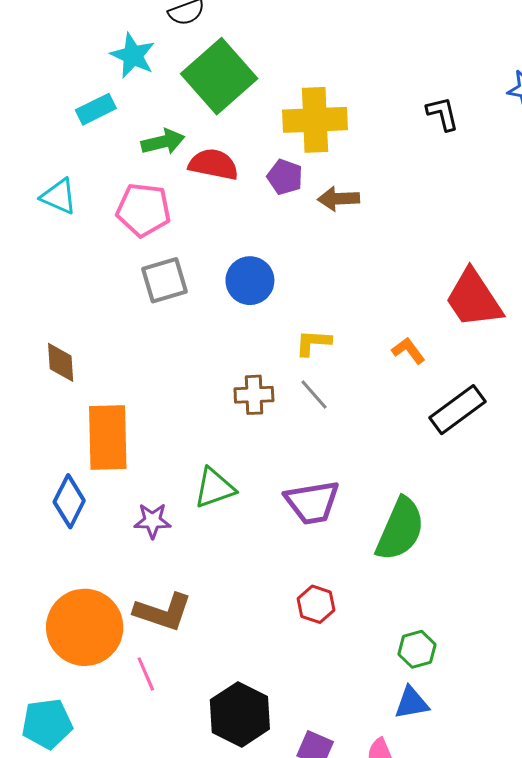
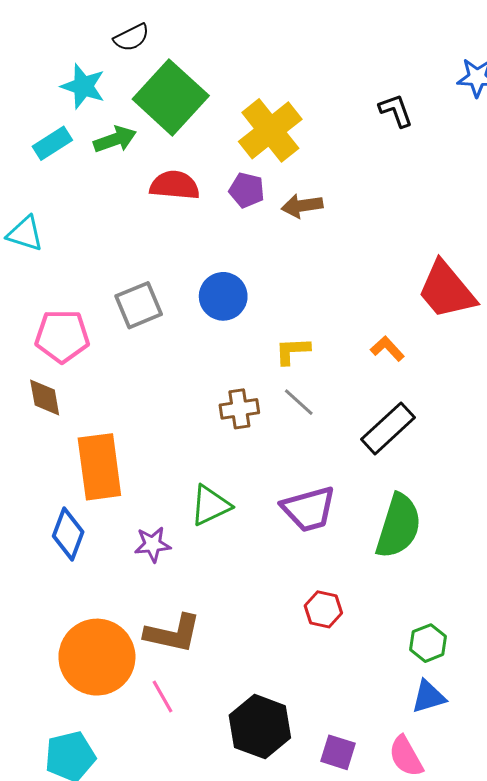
yellow cross: (315, 120) -> (270, 130), turned -30
green arrow: (163, 142) -> (115, 139), moved
pink pentagon: (143, 210) -> (62, 336), moved
black rectangle: (458, 410) -> (388, 428), moved

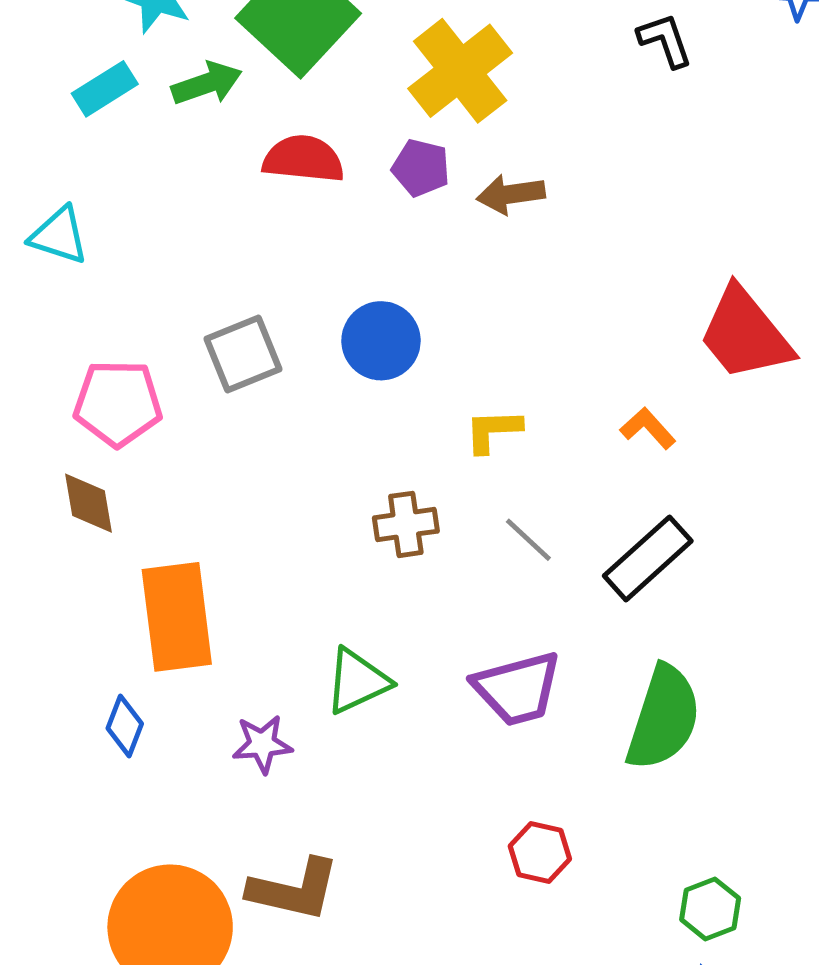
gray line: (299, 402) -> (528, 540), moved
blue diamond: (68, 534) -> (125, 726), size x0.7

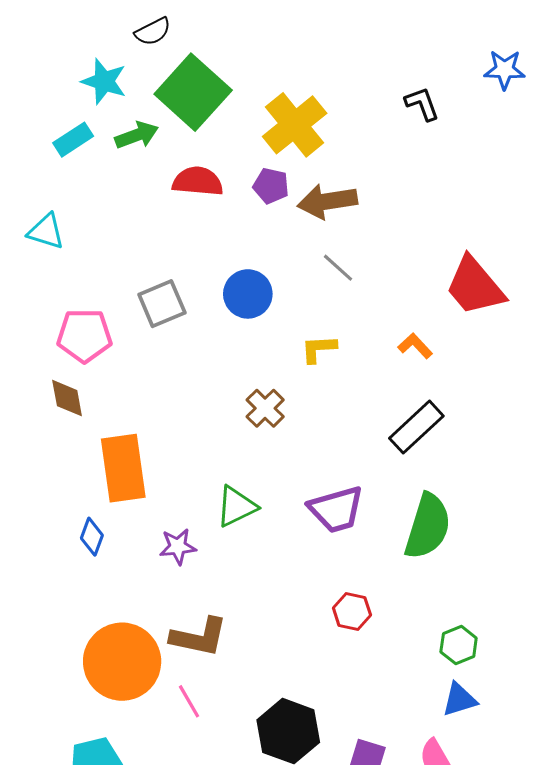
brown arrow: (511, 194) -> (327, 201), size x1.4
brown cross: (406, 524) -> (265, 408), turned -36
gray line: (528, 540) -> (338, 268), moved

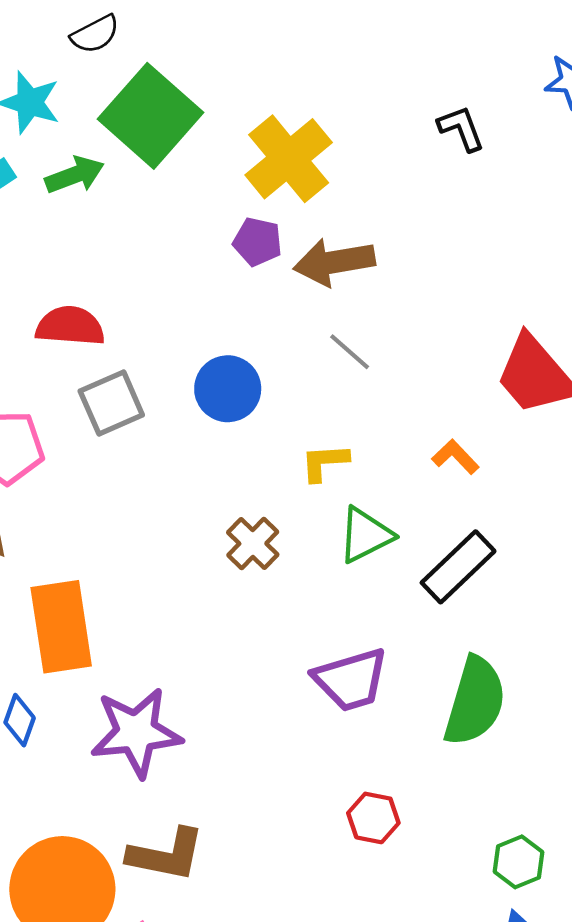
red semicircle: (198, 181) -> (70, 326), moved
green triangle: (236, 506) -> (365, 535), moved
purple star: (178, 547) -> (136, 732), size x1.8

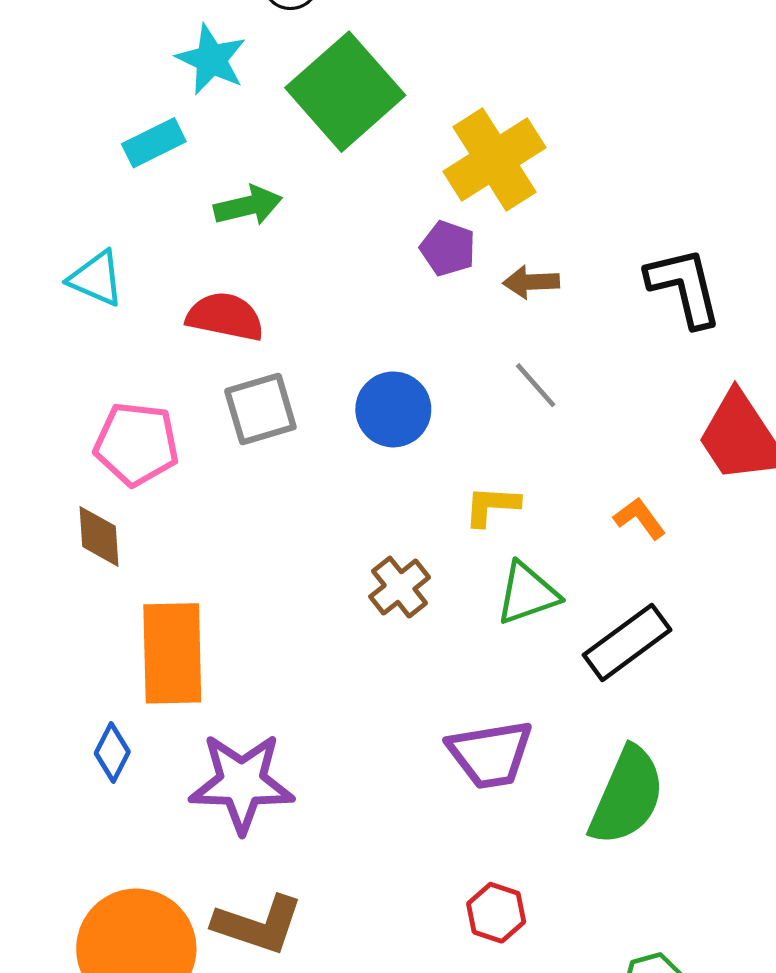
black L-shape: (461, 128) -> (684, 287), moved, size x1.5
green arrow: (75, 175) -> (248, 206), moved
brown arrow: (334, 262) -> (531, 282), size x0.6

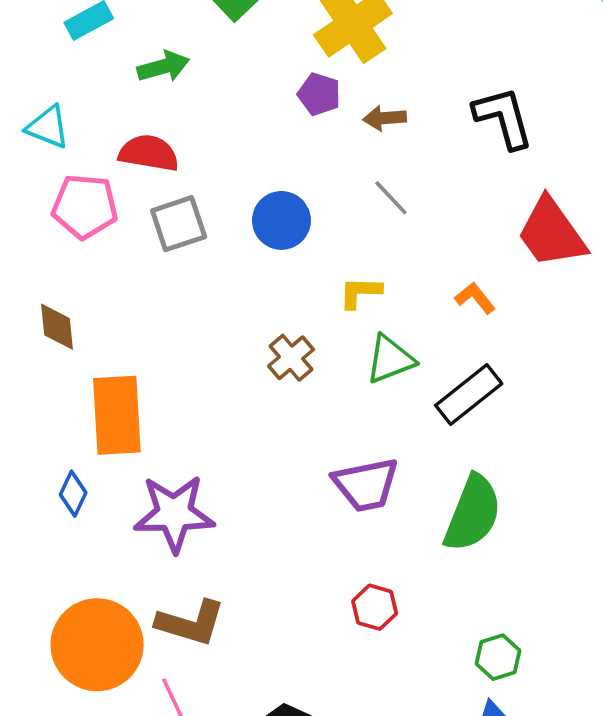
pink pentagon: (136, 444) -> (85, 206), moved

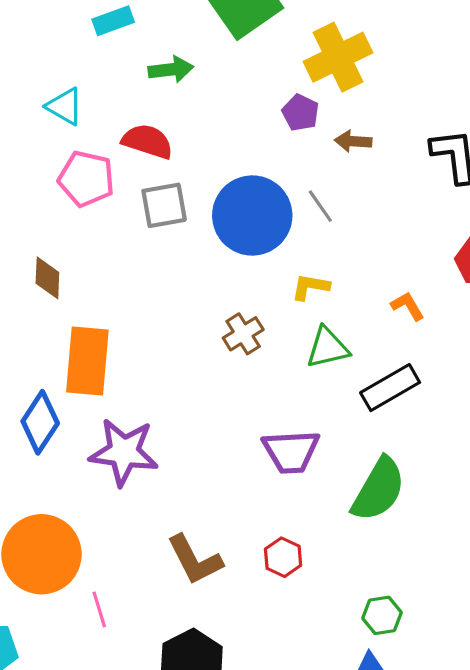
gray line: (391, 198) -> (320, 206), moved
blue circle: (281, 220) -> (252, 215), size x1.6
blue diamond: (73, 494) -> (40, 422), size x1.6
brown L-shape: (191, 623) -> (195, 560), moved, turned 38

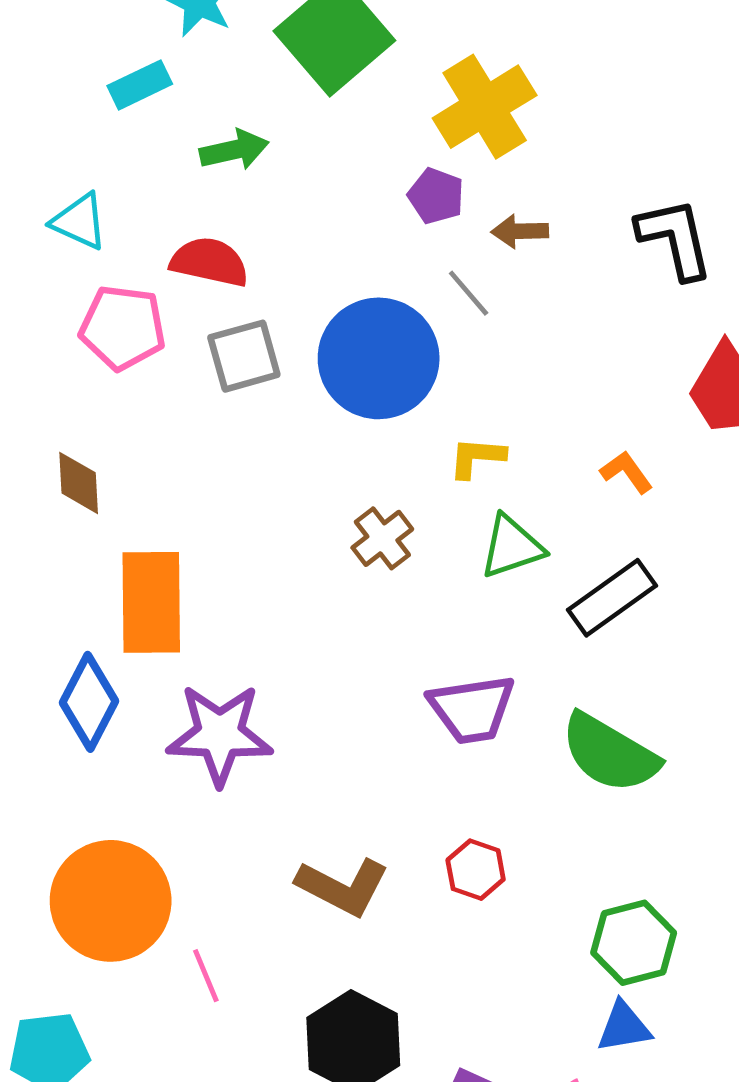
gray line: (320, 206) -> (469, 293), moved
green semicircle: (379, 489) -> (610, 753), turned 96
brown L-shape: (195, 560) -> (343, 887), turned -30
green hexagon: (382, 615) -> (634, 943), size x1.4

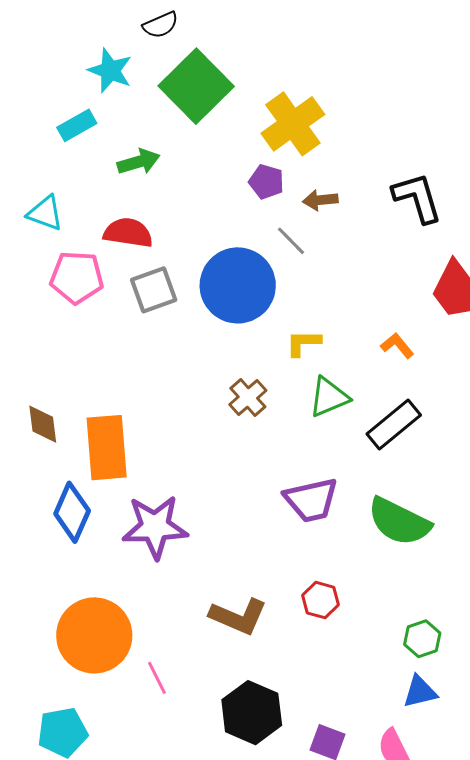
brown diamond: (79, 483) -> (43, 424), moved
green hexagon: (634, 943) -> (422, 639), size x0.7

